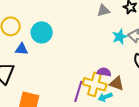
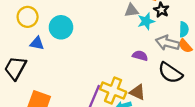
cyan star: (120, 37) -> (146, 21), moved
purple semicircle: (104, 72) -> (140, 56), moved

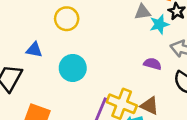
yellow circle: (28, 17) -> (67, 19), moved
cyan circle: (61, 27) -> (73, 68), moved

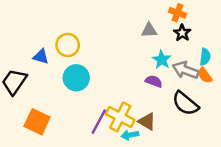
yellow circle: (67, 19) -> (68, 45), moved
cyan star: (159, 24) -> (162, 60), moved, turned -30

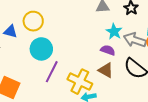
purple line: (99, 122) -> (52, 72), moved
brown triangle: (147, 122) -> (106, 70), moved

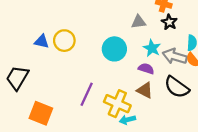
blue triangle: (10, 32) -> (42, 41), moved
cyan circle: (41, 49) -> (114, 49), moved

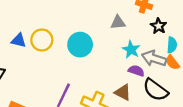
black star: (169, 22) -> (159, 26), moved
cyan circle: (114, 49) -> (80, 45), moved
purple semicircle: (146, 69) -> (136, 71), moved

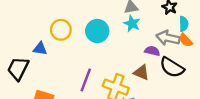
blue triangle: (19, 40) -> (40, 49), moved
cyan star: (131, 50) -> (132, 24), moved

